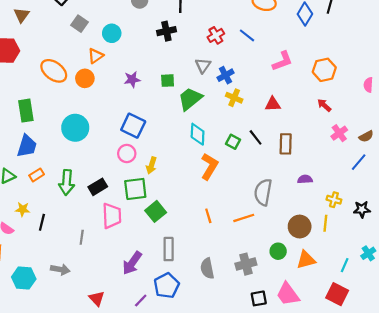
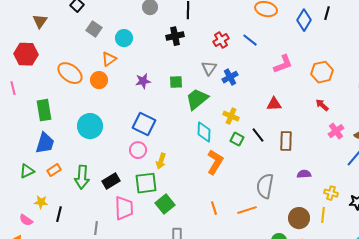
yellow cross: (234, 98) -> (231, 116), moved

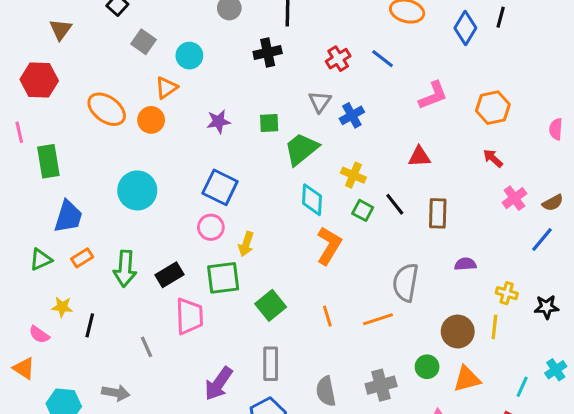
green rectangle: (44, 110) -> (48, 161), moved
green square: (165, 204) -> (271, 305), moved
gray line: (96, 228) -> (146, 347), turned -32

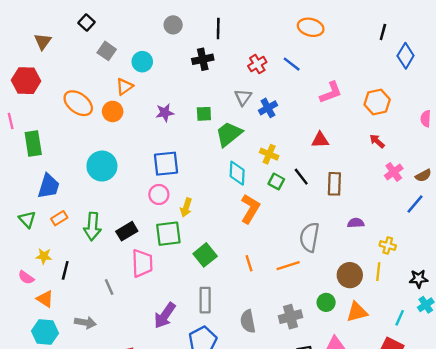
blue diamond: (465, 28) -> (406, 56), moved
blue square: (220, 187) -> (166, 164), turned -32
green triangle: (41, 259) -> (27, 219), turned -48
black star: (547, 307) -> (419, 279), moved
orange triangle: (24, 368) -> (45, 299), moved

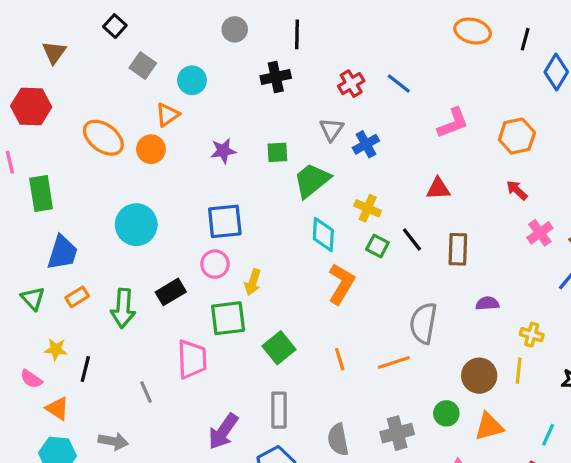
orange ellipse: (311, 27) -> (473, 31), moved
black rectangle: (127, 231) -> (171, 292), moved

